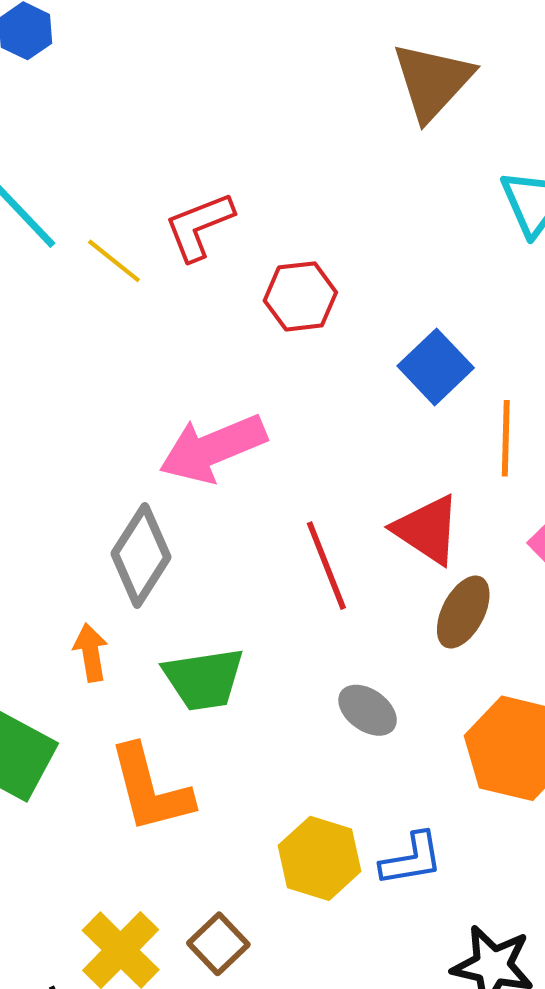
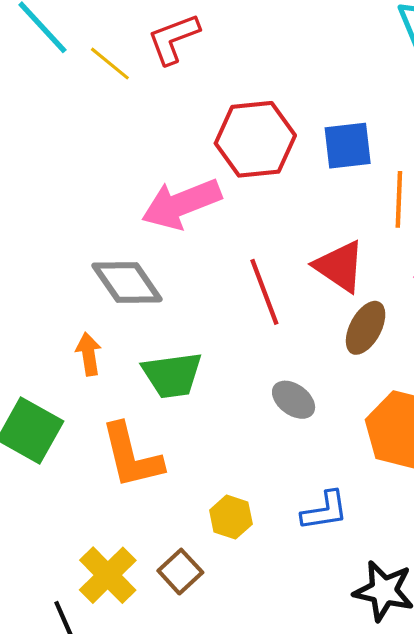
red hexagon: (300, 296) -> (255, 139), moved, size x1.5
blue square: (436, 367) -> (348, 146), turned 36
gray diamond: (141, 555) -> (127, 282), turned -68
yellow hexagon: (320, 858) -> (231, 517), moved, size x0.7

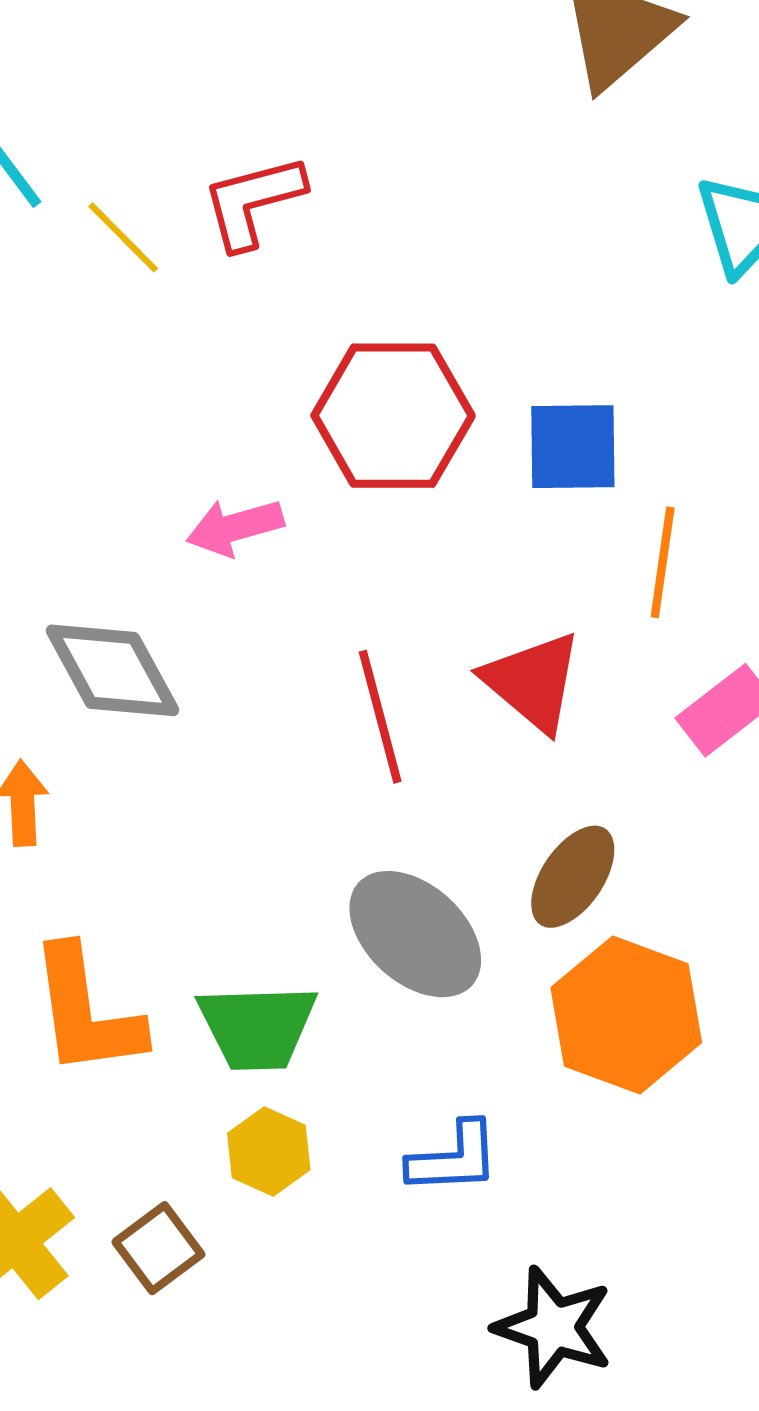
pink arrow: (181, 204) -> (235, 527), size x0.6
brown ellipse: (366, 328) -> (573, 877), moved
green trapezoid: (172, 375) -> (257, 1027), moved
gray ellipse: (294, 400) -> (415, 934), size x1.6

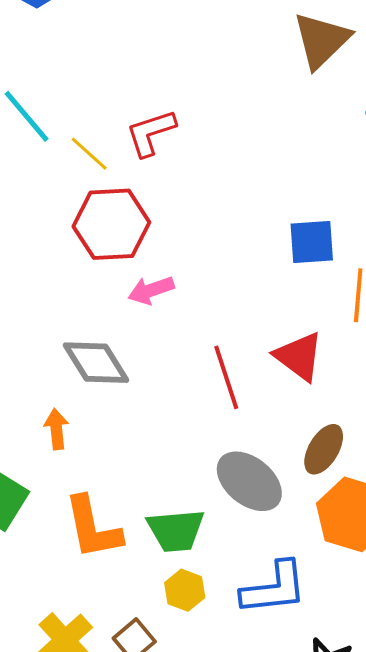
red hexagon: (393, 416) -> (111, 224), moved
blue L-shape: (454, 1158) -> (274, 588), size x1.5

